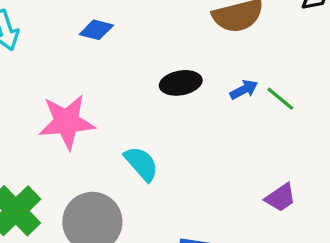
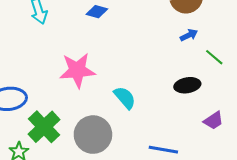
black ellipse: (181, 83) -> (187, 85), moved
blue arrow: (244, 90) -> (189, 35), moved

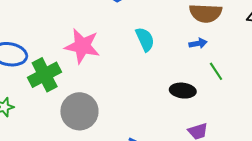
cyan semicircle: (125, 98) -> (145, 39), moved
green cross: (44, 127) -> (45, 75), moved

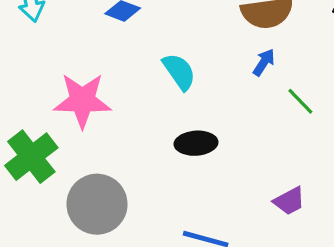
blue arrow: (198, 43) -> (264, 62), turned -36
black ellipse: (183, 91) -> (196, 143), moved

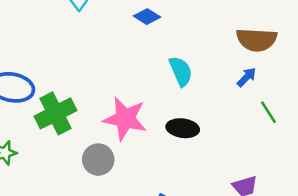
pink star: (82, 100) -> (125, 119), moved
gray circle: (97, 204) -> (98, 160), size x0.7

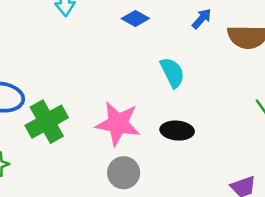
blue arrow: (247, 77) -> (202, 19), moved
gray circle: (98, 160) -> (124, 173), moved

